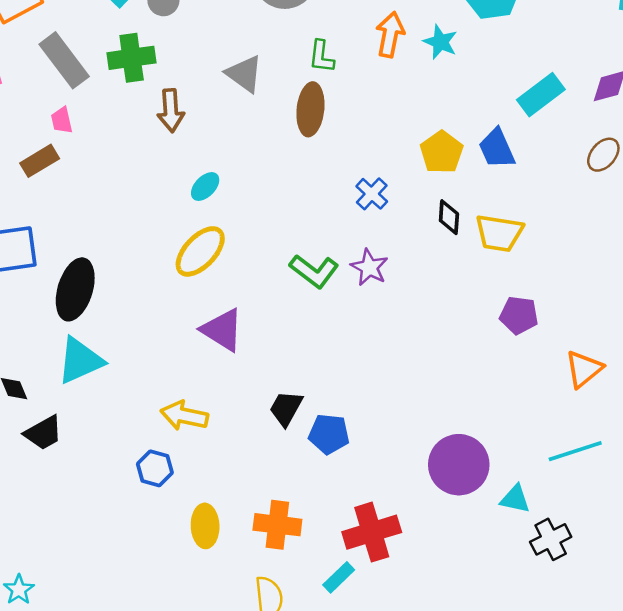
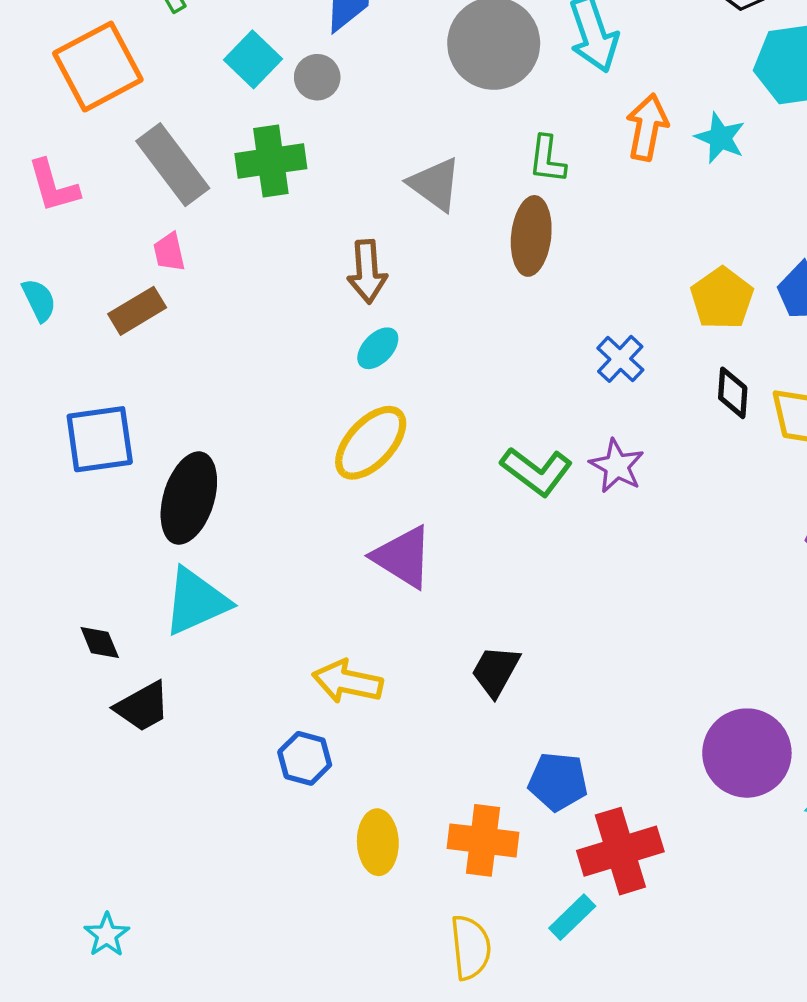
brown arrow: (171, 111) -> (367, 272), moved
blue pentagon: (329, 434) -> (558, 782), moved

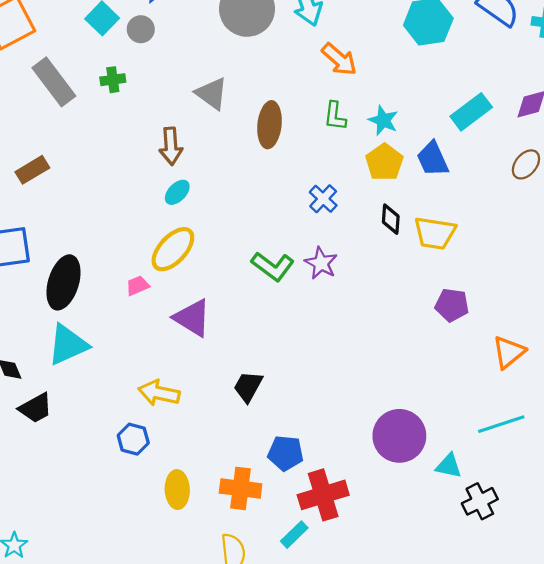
orange arrow: (647, 127) -> (339, 59), turned 120
cyan star: (720, 138) -> (383, 120), moved
green L-shape: (547, 159) -> (335, 116), moved
green cross: (271, 161) -> (113, 80), size x0.6
pink trapezoid: (169, 252) -> (138, 286), moved, turned 80

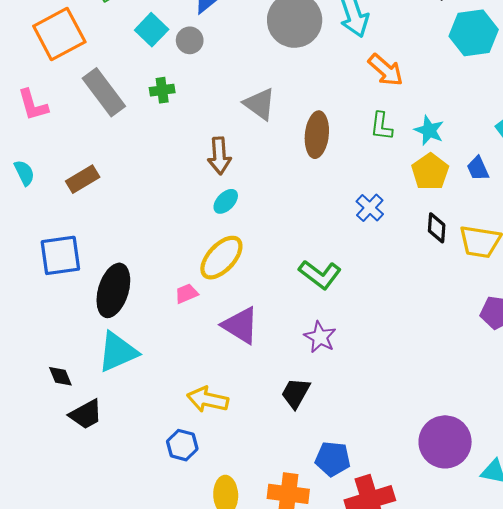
blue trapezoid: (433, 159) -> (478, 169), size x0.7
purple star: (321, 263) -> (320, 337), moved

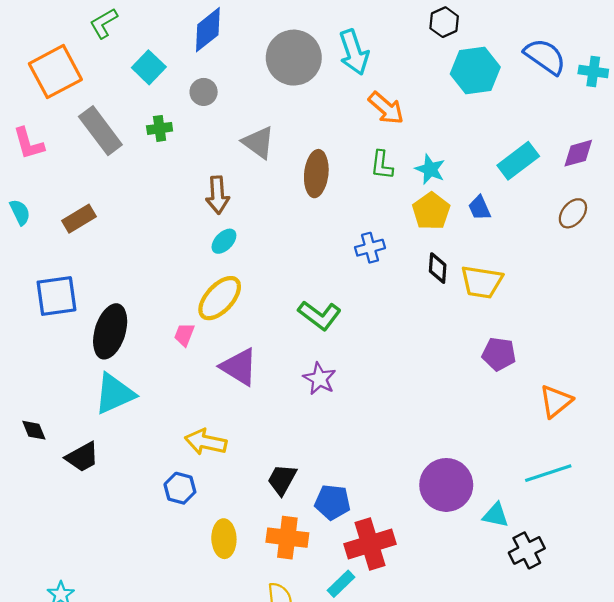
gray circle: (190, 40) -> (204, 92), moved
blue cross: (370, 208) -> (370, 248), turned 32
pink trapezoid: (186, 294) -> (184, 335), turned -45
black diamond: (60, 376) -> (34, 430), moved
black trapezoid: (296, 393) -> (282, 480), moved

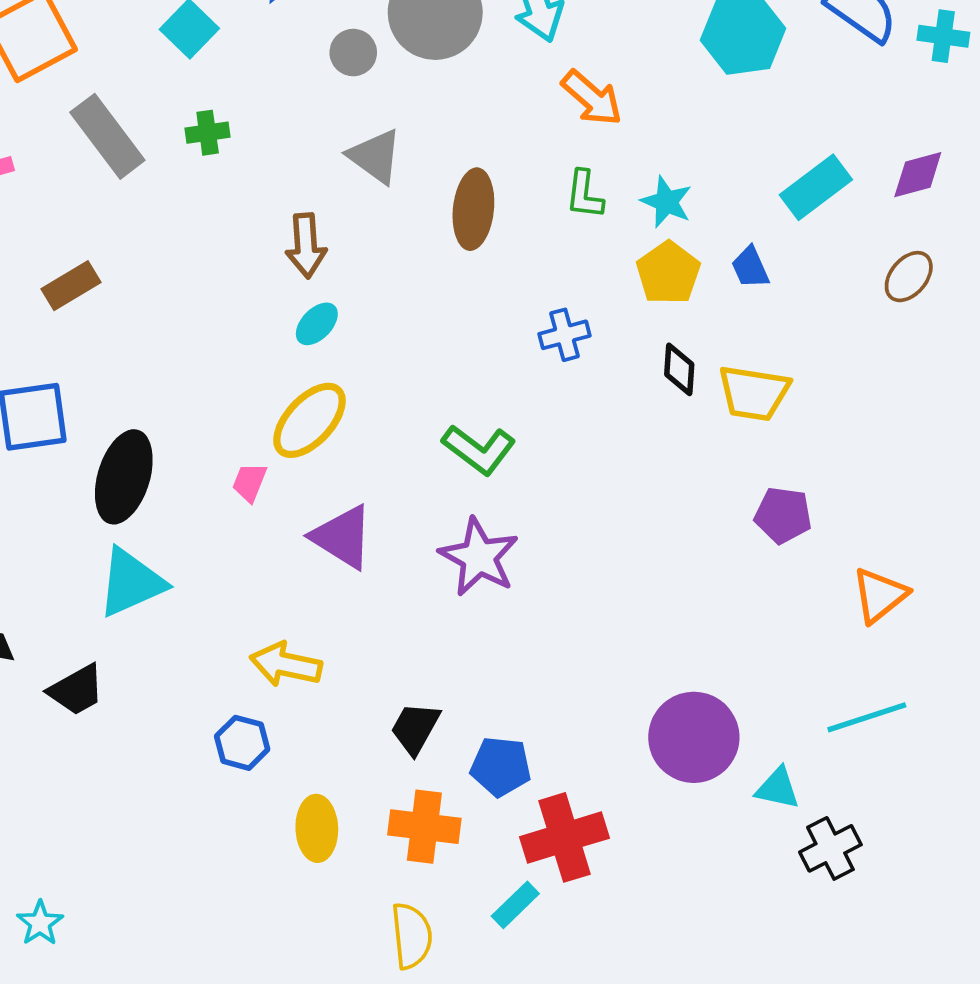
gray circle: (204, 92) -> (353, 53), moved
purple star: (320, 379) -> (479, 557), size x1.4

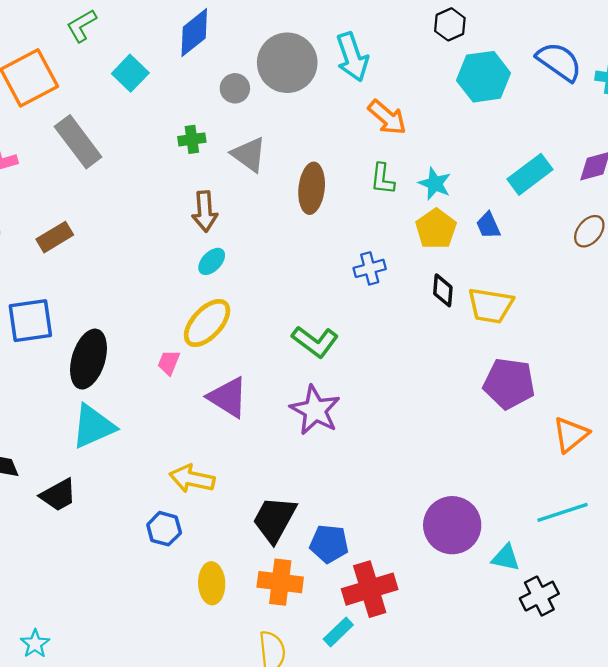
green cross: (208, 133) -> (192, 139), moved
purple pentagon: (783, 515) -> (509, 383), size x1.4
black trapezoid: (415, 728) -> (274, 519), size x1.4

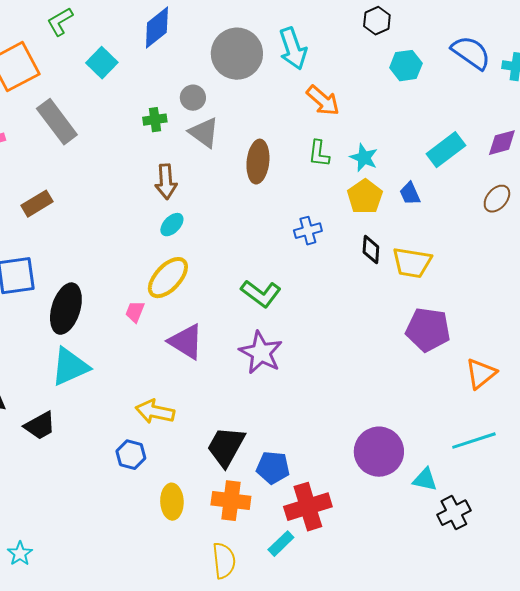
cyan hexagon: (484, 77) -> (406, 66), size x0.7
gray circle: (235, 88) -> (193, 98), moved

